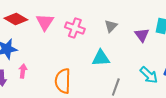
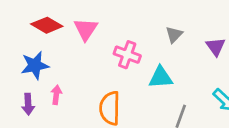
pink cross: (75, 28) -> (127, 55), moved

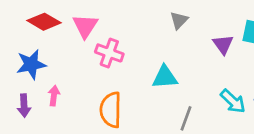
gray triangle: (174, 35) -> (179, 20), moved
pink cross: (127, 55) -> (109, 53), moved

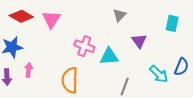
purple triangle: (223, 44) -> (139, 41), moved
pink cross: (109, 53) -> (84, 46), moved

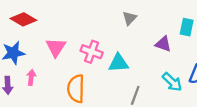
pink triangle: (51, 19) -> (56, 47), moved
purple triangle: (139, 41) -> (163, 44), moved, turned -35

